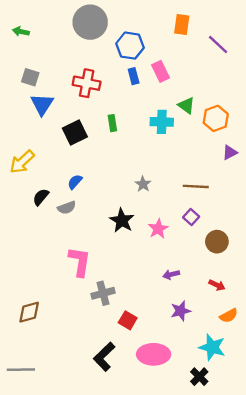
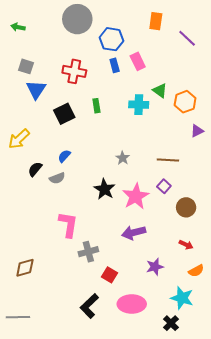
pink star: (158, 229) -> (136, 196), size x1.5
purple arrow: (171, 275) -> (134, 233), moved, size x1.6

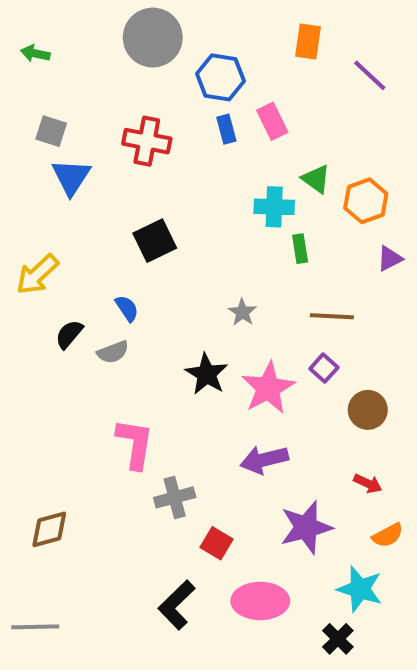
green rectangle: (96, 106) -> (300, 249), moved
black square: (64, 114) -> (155, 241), moved
blue semicircle: (64, 156) -> (127, 308), turned 104
purple star: (155, 267) -> (306, 527), size x1.5

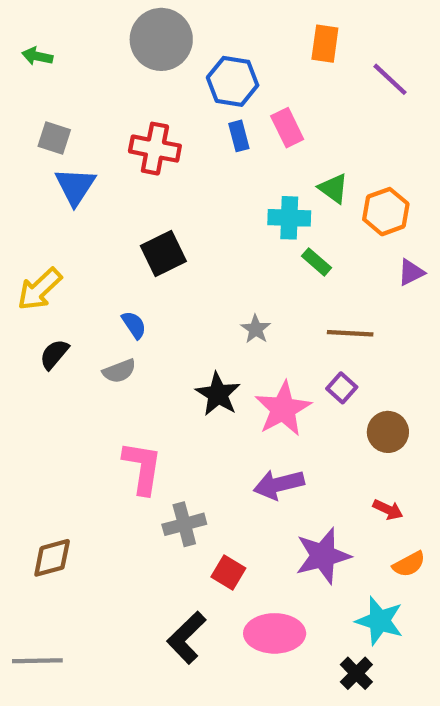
green rectangle: (300, 249) -> (317, 262), turned -40
black semicircle: (69, 334) -> (54, 354), moved

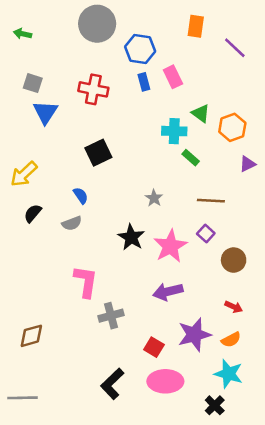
orange semicircle: (409, 564) -> (231, 340), moved
red square: (228, 573) -> (154, 347), moved

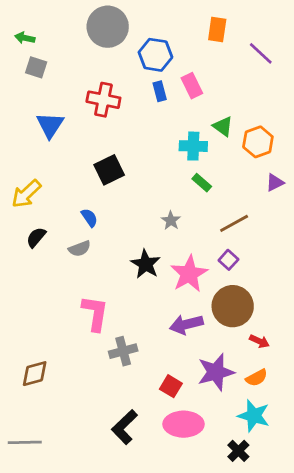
gray square: (33, 83) -> (36, 67), moved
green rectangle: (191, 158) -> (202, 183), moved
brown line: (211, 201) -> (234, 223), turned -32
brown circle: (234, 260) -> (233, 306), moved, size x1.5

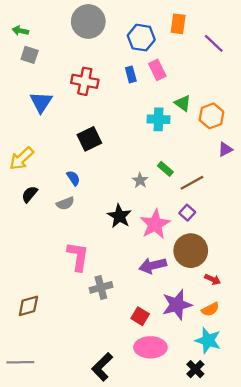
blue hexagon: (155, 55) -> (141, 38), moved
green rectangle: (202, 183) -> (165, 169), moved
black L-shape: (125, 427) -> (102, 367), moved

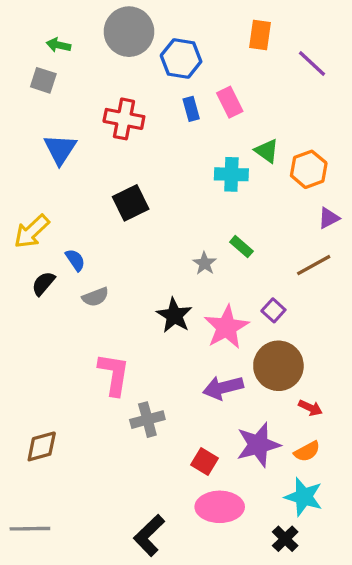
green arrow: (20, 31) -> (58, 45), moved
blue hexagon: (141, 38) -> (181, 58), moved
blue semicircle: (73, 178) -> (75, 260), moved
brown line: (192, 183) -> (314, 265), moved

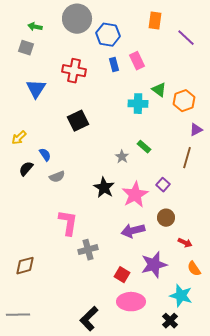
yellow arrow: (32, 231) -> (19, 138), size x0.7
brown line: (314, 265) -> (187, 158), turned -45
brown circle: (278, 366) -> (166, 218), size x0.6
orange semicircle: (307, 451) -> (194, 269), moved, turned 84

